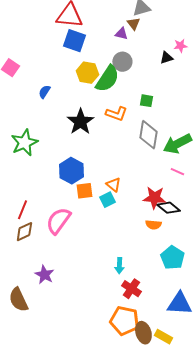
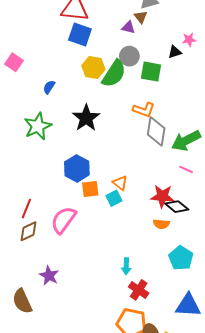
green square: (146, 101) -> (151, 72), moved, size x1.5
orange L-shape: (116, 114) -> (144, 110), moved
green star: (24, 143) -> (38, 126), moved

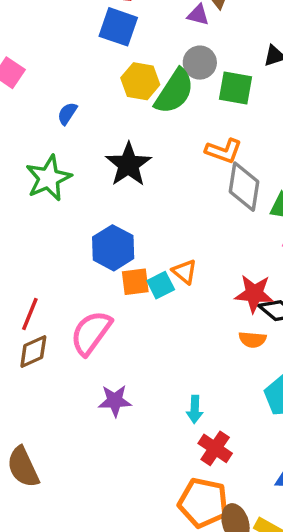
cyan square: (114, 198) -> (161, 285), moved
purple star: (49, 276) -> (115, 401), moved, turned -30

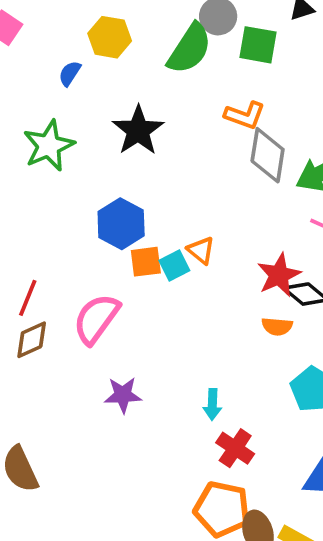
yellow hexagon: (140, 81) -> (110, 37), moved
red star: (254, 294) -> (279, 275), turned -30

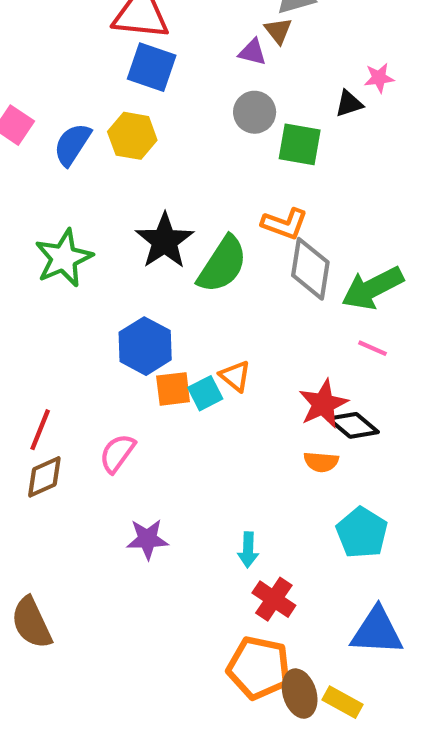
green semicircle: (190, 49) -> (222, 265), moved
blue semicircle: (70, 73) -> (72, 144), moved, size x1.5
pink semicircle: (96, 319) -> (117, 453), size x0.7

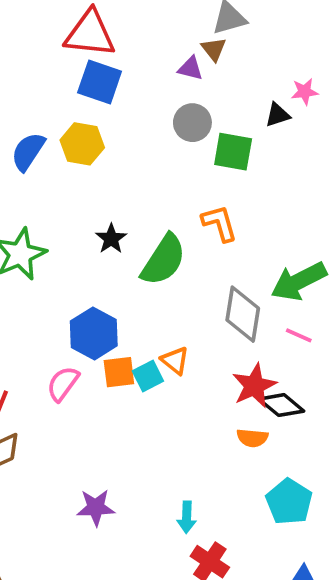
orange L-shape: (285, 224) -> (220, 223), turned -126
black star: (164, 241) -> (111, 239), size x0.6
gray diamond: (310, 269) -> (243, 314), moved
pink semicircle: (117, 453) -> (63, 384), moved

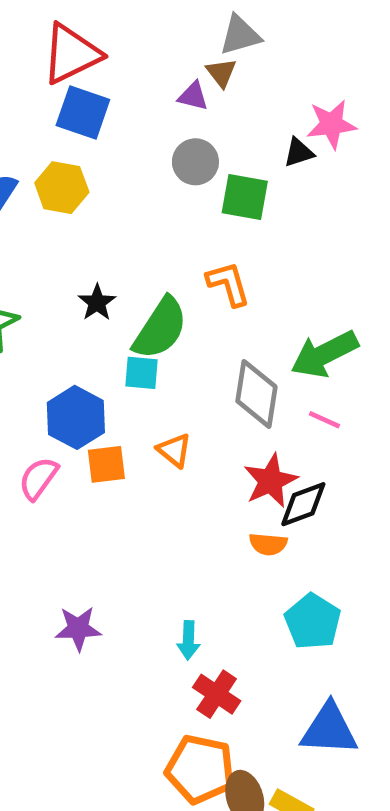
red triangle: (90, 34) -> (71, 54), turned -32
pink star: (305, 92) -> (331, 124), size x1.5
cyan square: (148, 376) -> (142, 373), moved, turned 32
black diamond: (281, 405) -> (303, 504), turned -60

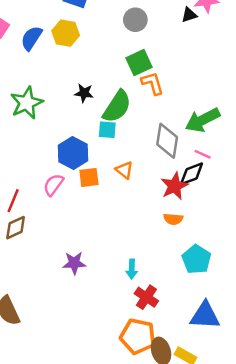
green square: (245, 197) -> (139, 63), moved, turned -35
black star: (97, 303) -> (84, 93), turned -30
black diamond: (303, 504) -> (192, 174), moved

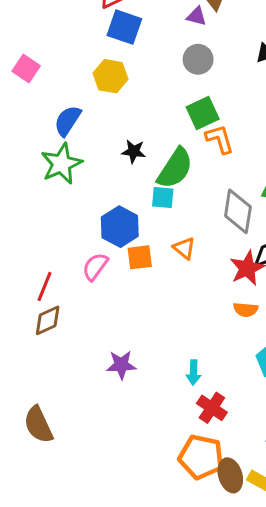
blue semicircle: (31, 38) -> (68, 121), moved

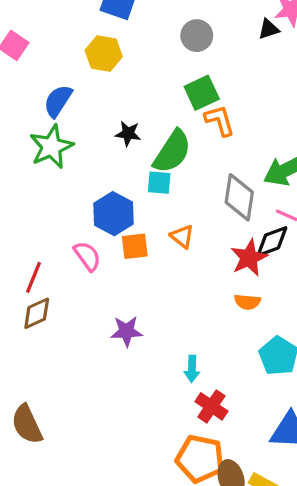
pink semicircle: (95, 267) -> (87, 256), turned 108
purple star: (121, 365) -> (127, 331), moved

